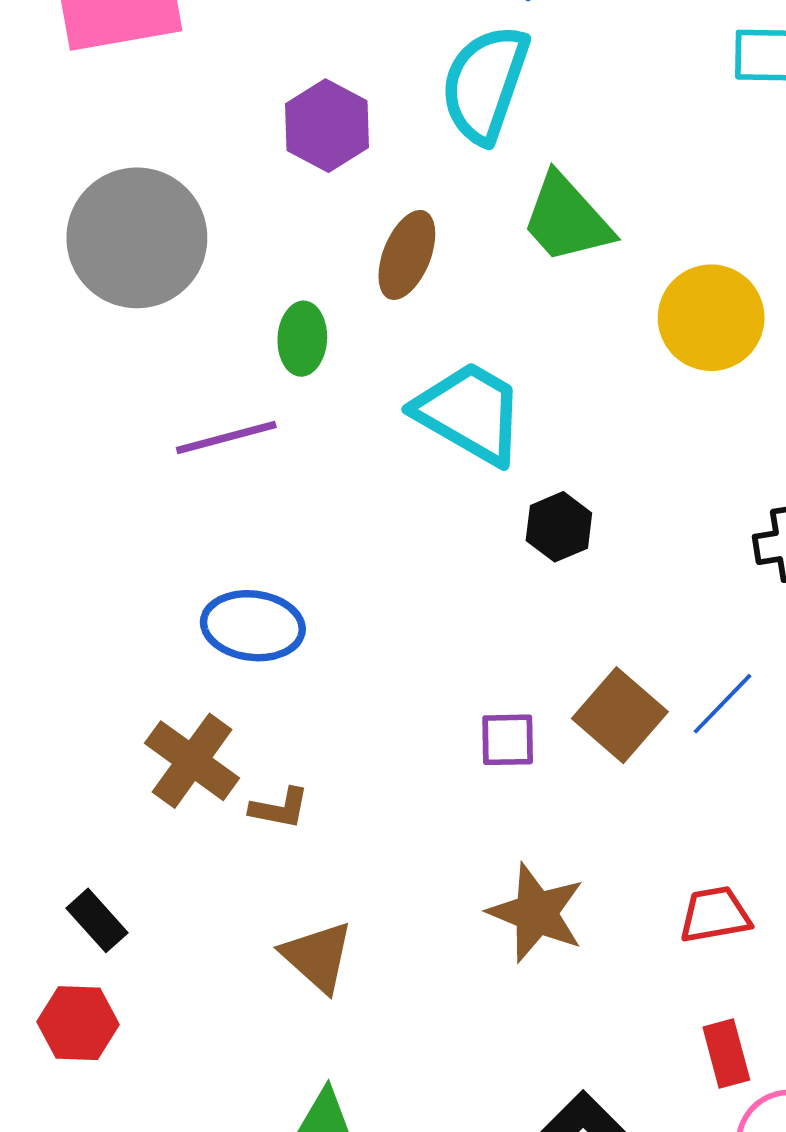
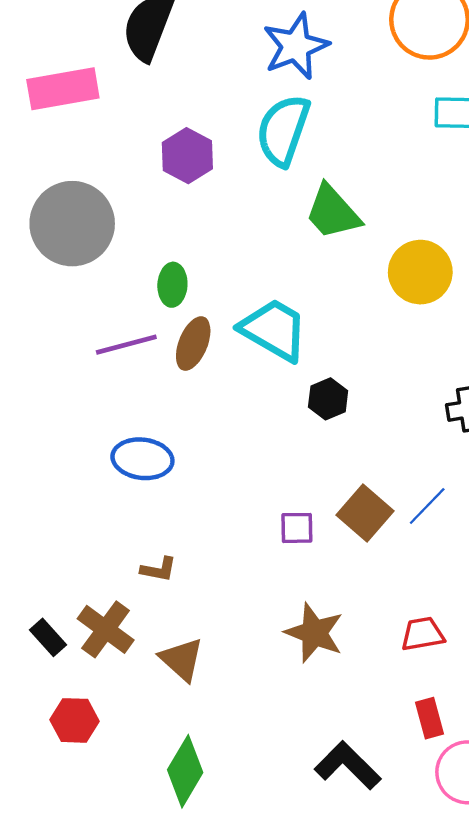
brown ellipse: (407, 255) -> (193, 344), moved
brown cross: (192, 761) -> (106, 629), moved
red hexagon: (78, 1023) -> (74, 720), moved

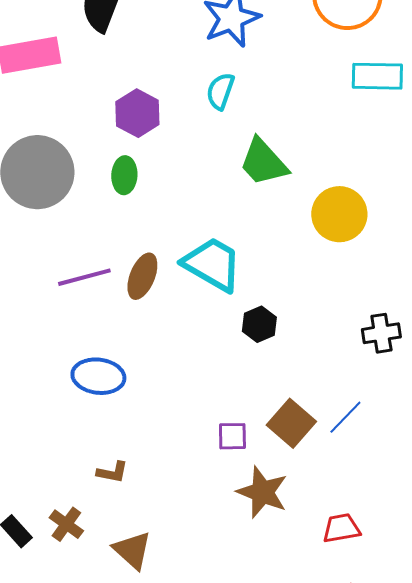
cyan semicircle: (283, 130) -> (220, 91), size x0.6
green ellipse: (172, 285) -> (124, 175), moved
brown cross: (106, 629) -> (66, 524), size x0.7
brown star: (314, 633) -> (262, 492), moved

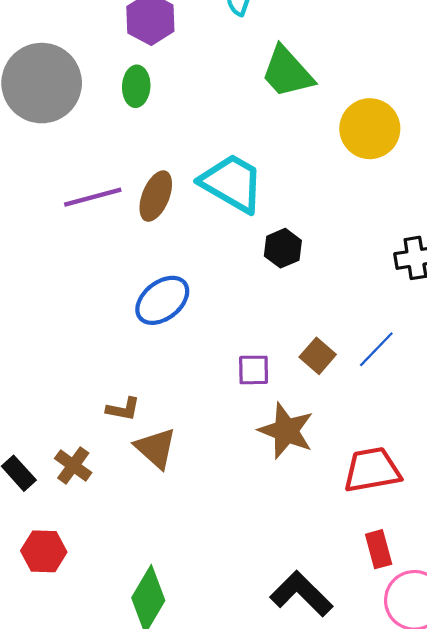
blue ellipse: (98, 376) -> (162, 300), moved, turned -45
brown square: (291, 423) -> (318, 356), size x0.7
red trapezoid: (341, 528) -> (372, 470), size x1.4
brown triangle: (132, 550) -> (156, 448), moved

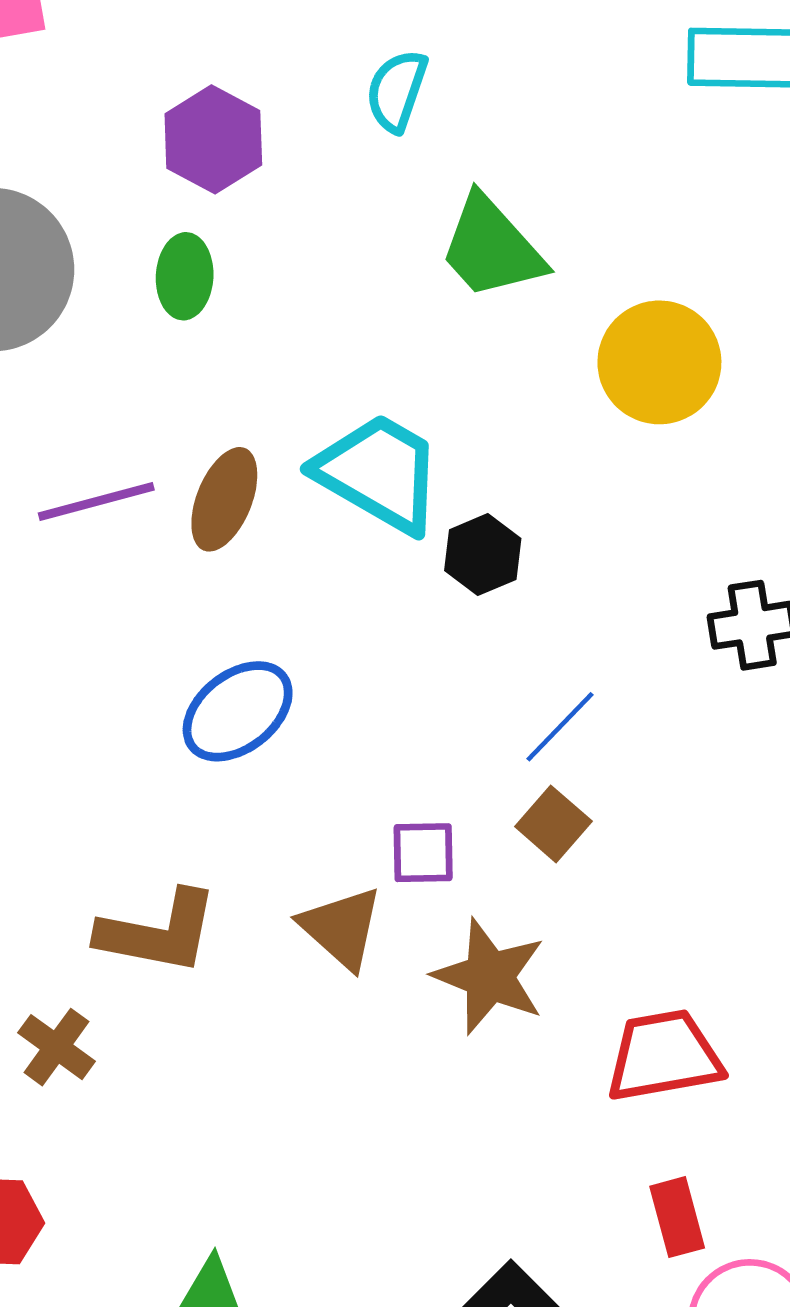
black hexagon: (283, 248) -> (483, 555), moved
blue line: (376, 349) -> (560, 727), moved
brown L-shape: (123, 409) -> (158, 932), size x1.8
brown triangle: (156, 448) -> (341, 928), moved

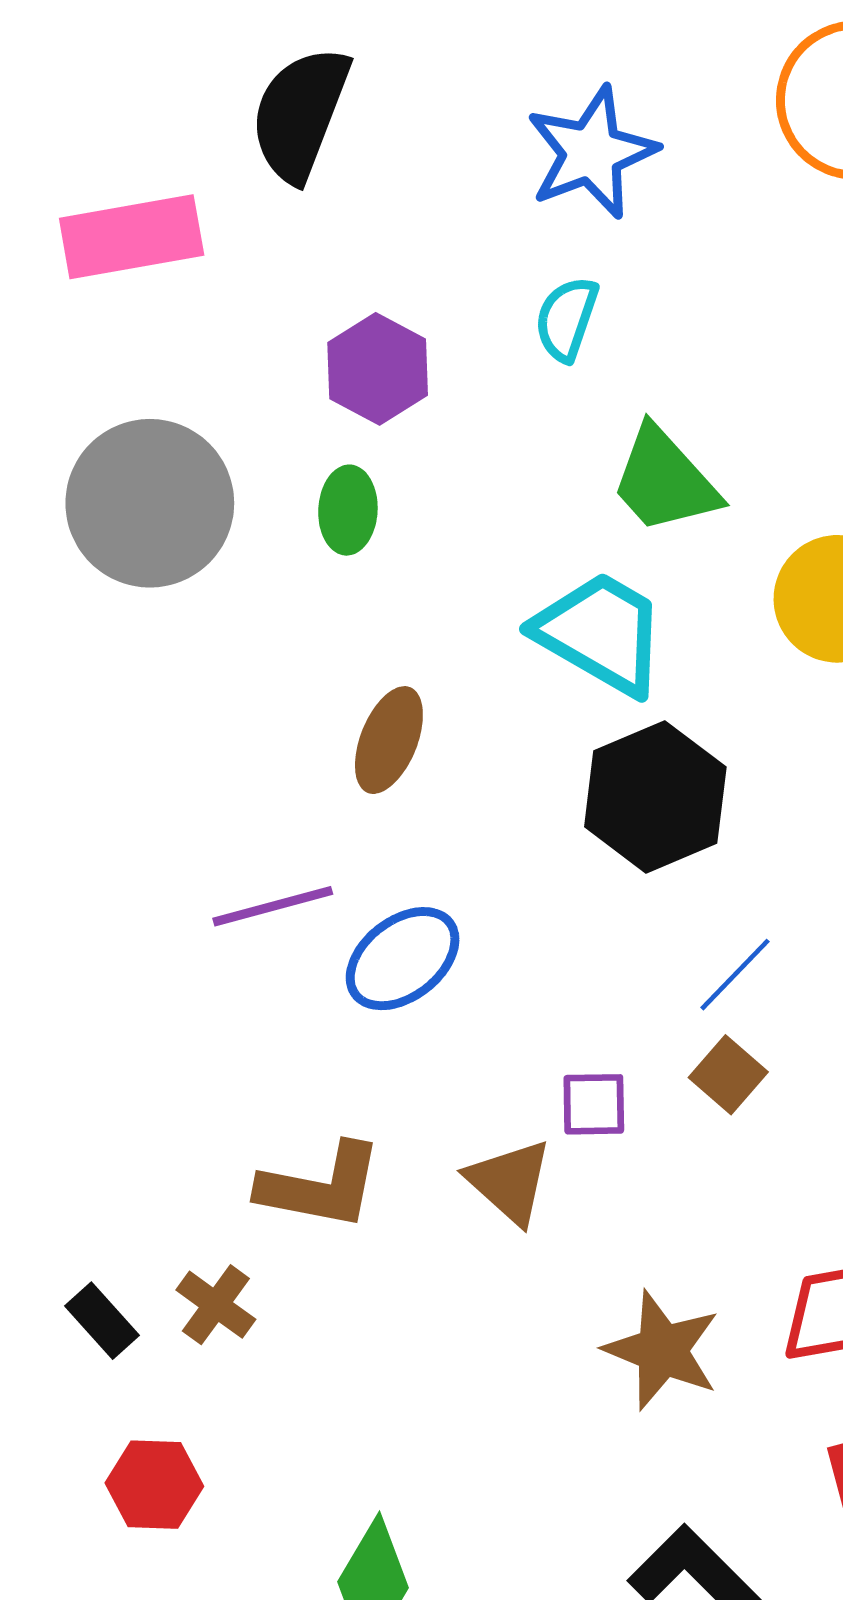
cyan trapezoid: (379, 473) -> (601, 633), moved
purple line: (96, 502) -> (273, 906), moved
black hexagon: (483, 555) -> (655, 797), size x1.8
brown star: (489, 976) -> (662, 1350), moved

